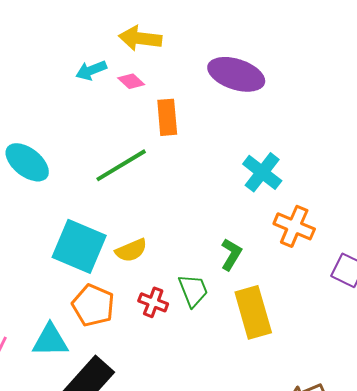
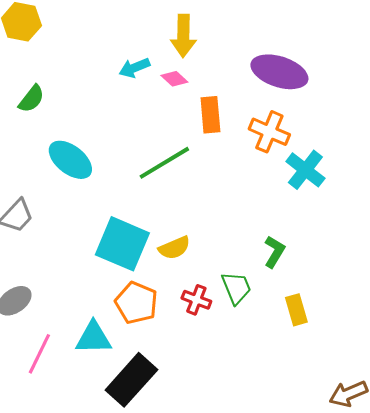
yellow arrow: (140, 38) -> (183, 36), turned -96
orange cross: (294, 226) -> (269, 132), moved
yellow rectangle: (253, 312) -> (296, 310), size x0.6

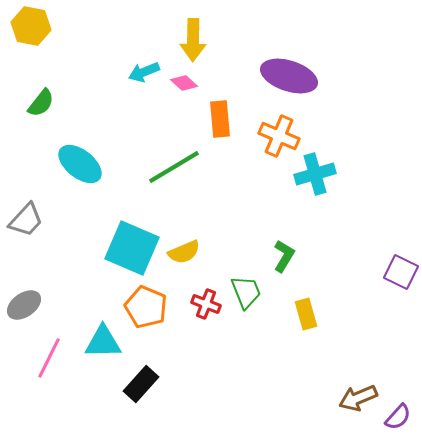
cyan cross: (305, 170) -> (315, 174), turned 36
black rectangle: (131, 380) -> (141, 384), size x0.7

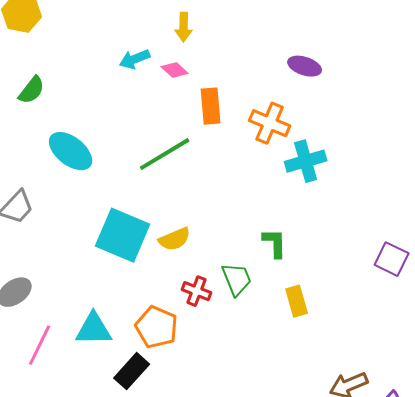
yellow arrow: (193, 40) -> (184, 27), size x0.7
purple ellipse: (289, 76) -> (305, 66), moved, size x0.6
green L-shape: (284, 256) -> (275, 243), turned -32
orange pentagon: (146, 307) -> (157, 327), moved

